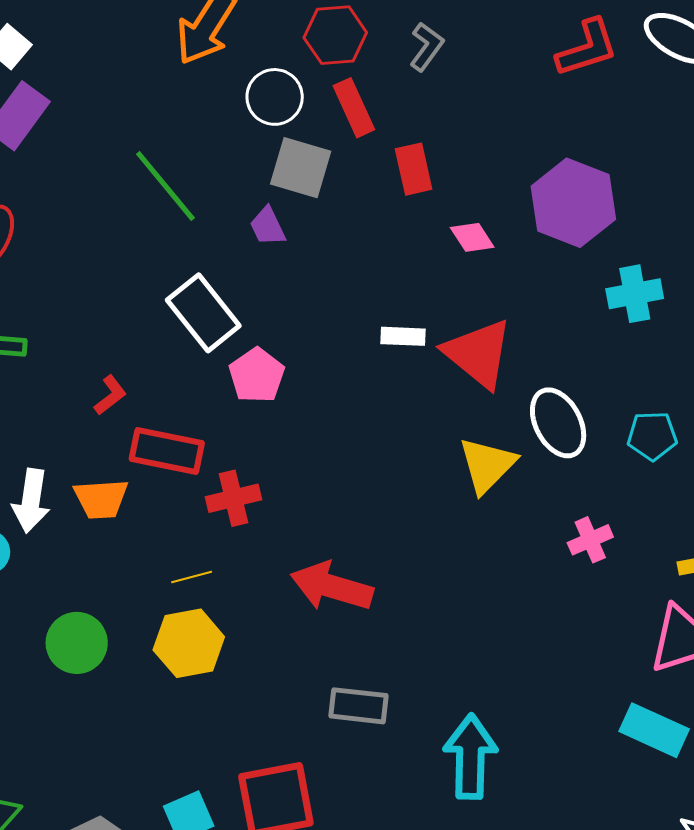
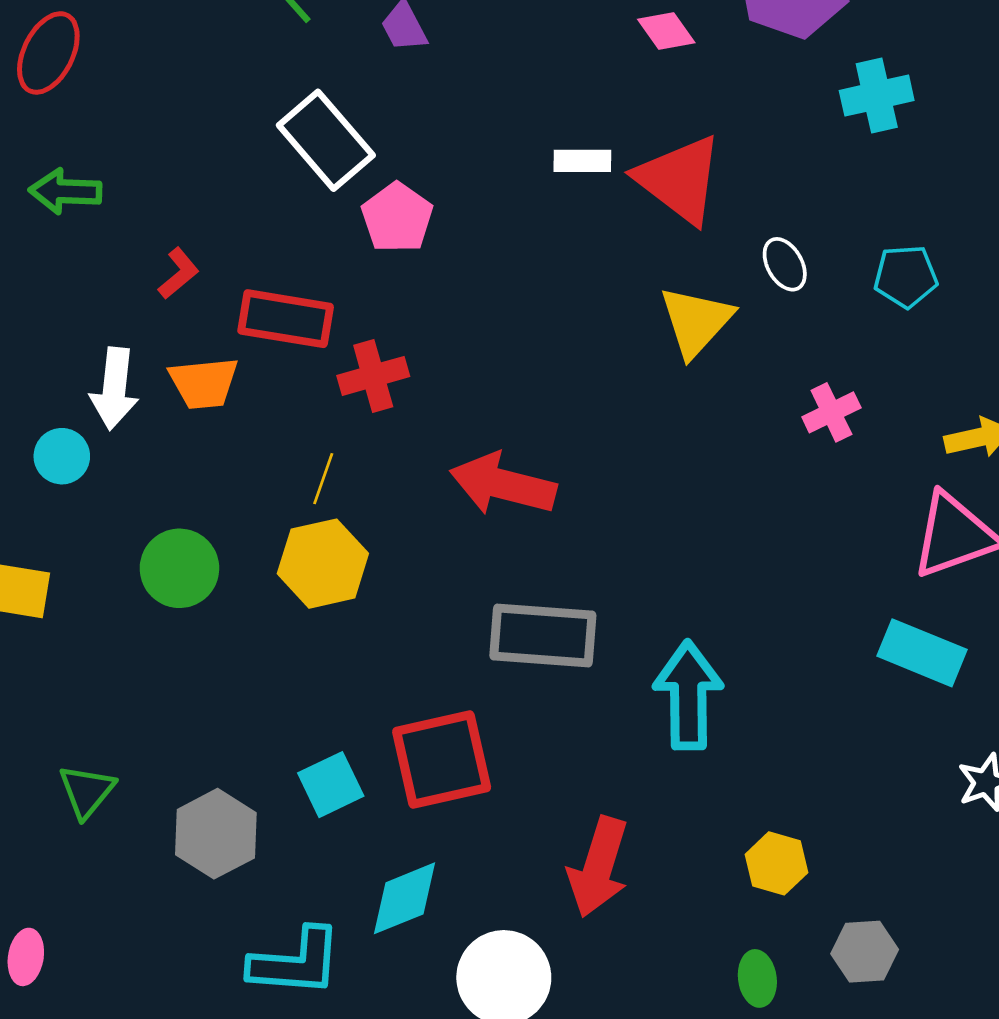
red L-shape: (110, 395) -> (179, 273), moved
white ellipse: (558, 423) -> (785, 264), size x0.6
yellow line: (192, 577) -> (323, 479), turned -54
gray rectangle: (359, 706) -> (543, 635), size x1.4

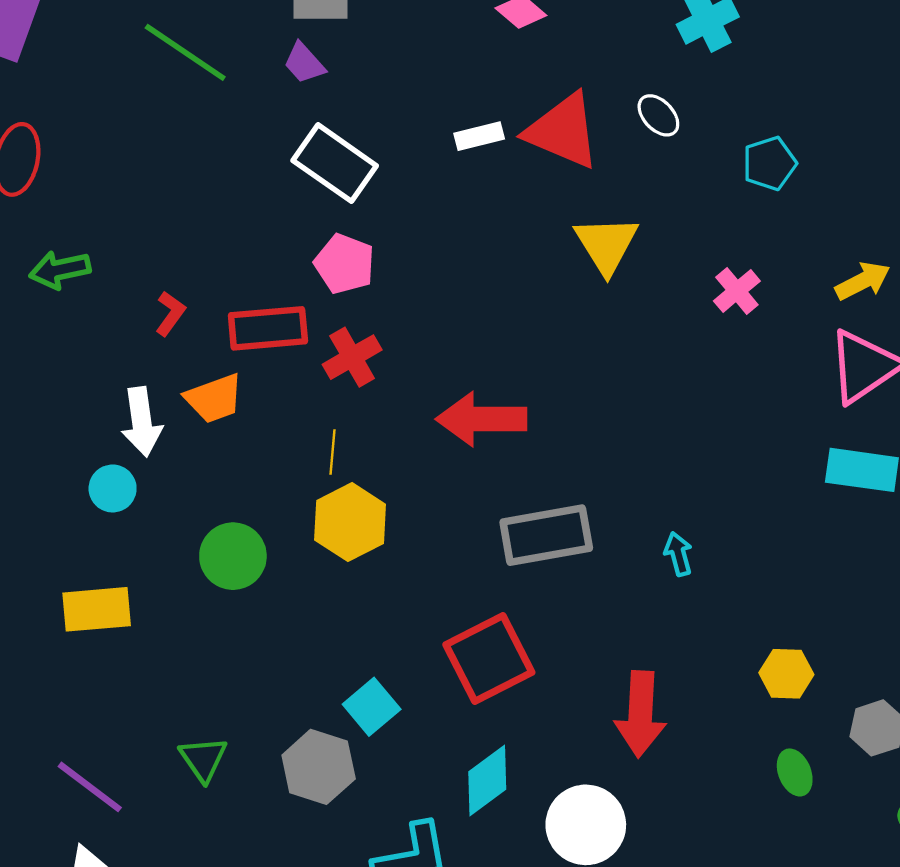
white rectangle: (326, 140) -> (335, 163), moved
pink pentagon: (397, 218) -> (344, 264), moved
white ellipse: (785, 264) -> (658, 115), moved
cyan arrow: (688, 695) -> (678, 554), size x0.5
cyan square: (331, 785) -> (372, 707), moved

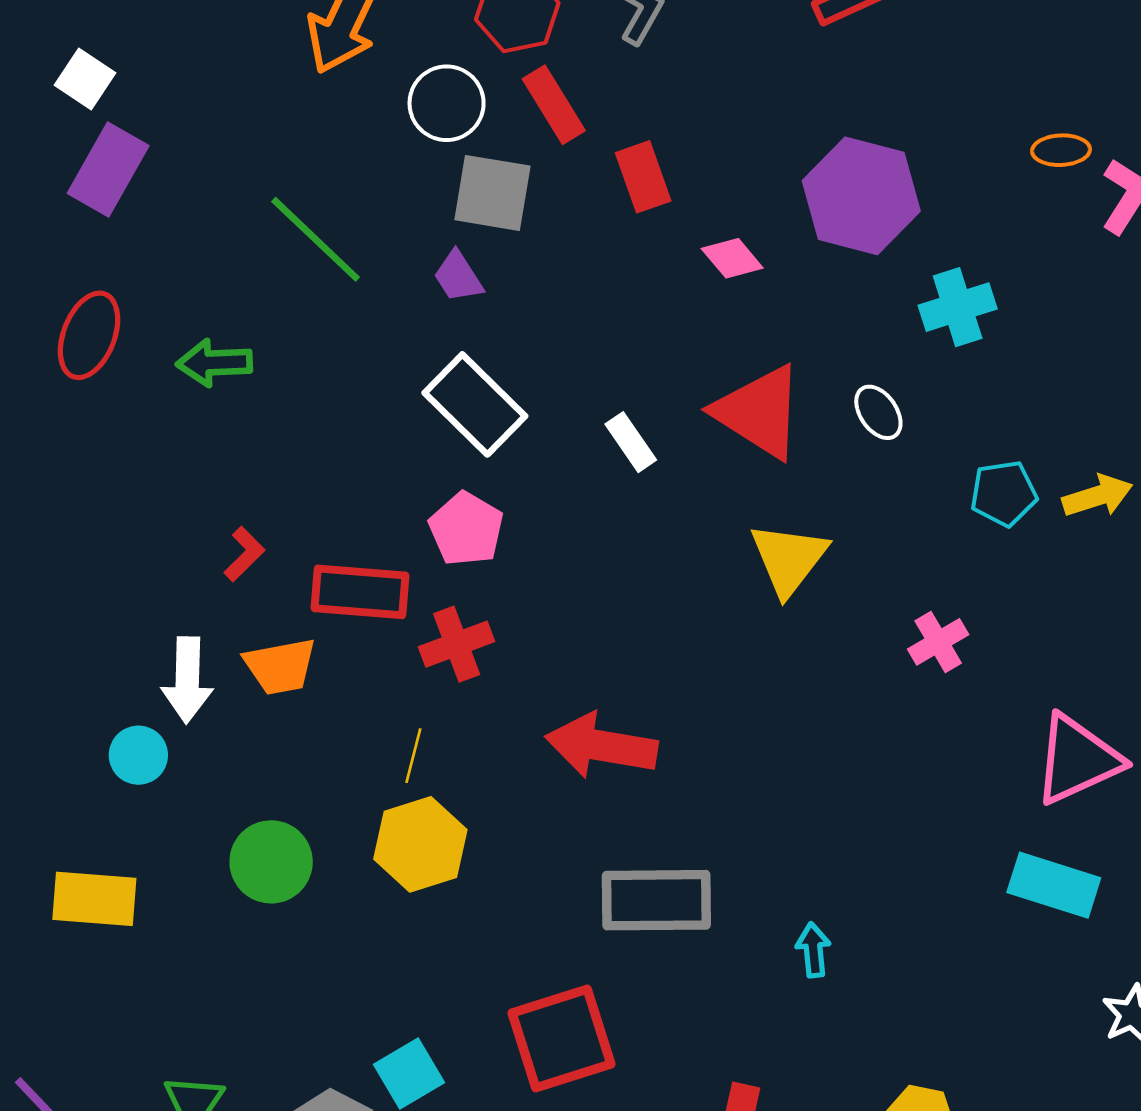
white rectangle: (479, 136) -> (631, 442), moved, turned 60
green arrow: (60, 270) -> (214, 363), moved
yellow arrow: (863, 281) -> (1098, 496), moved

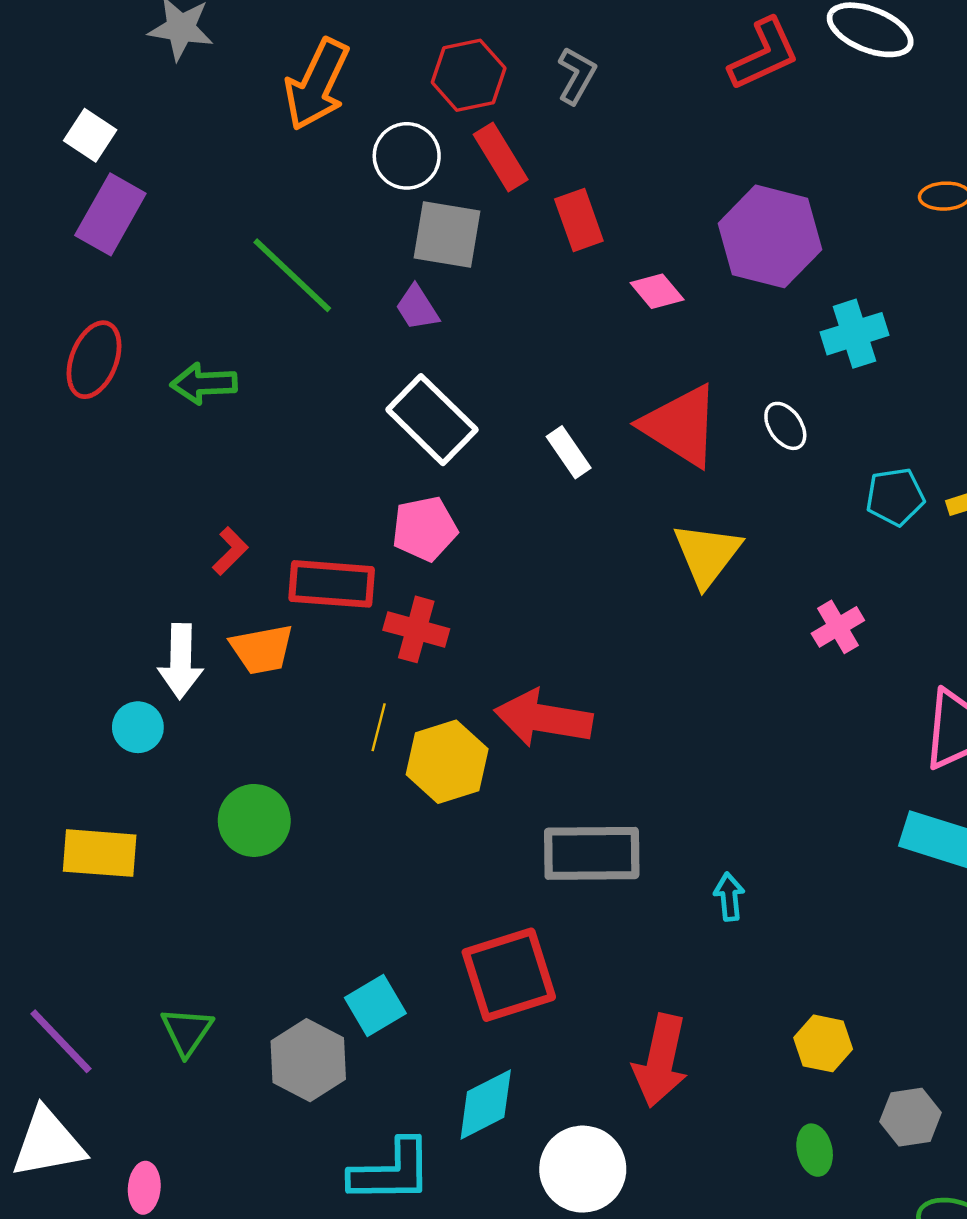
pink pentagon: (466, 529) -> (425, 529), turned 30
red cross: (457, 644) -> (416, 629), turned 36
yellow hexagon: (420, 844) -> (447, 762), moved

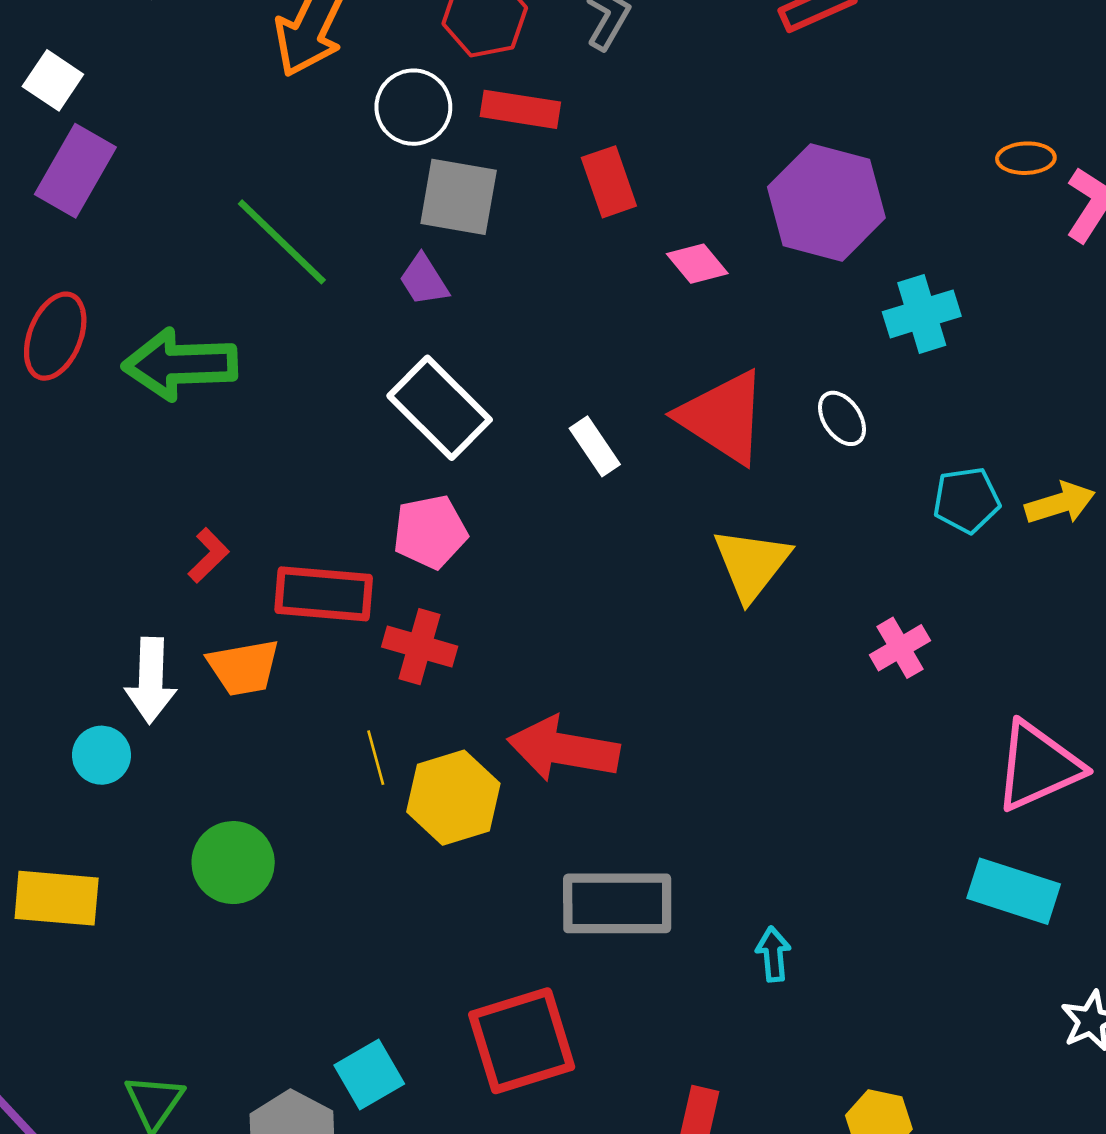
red rectangle: (501, 157) -> (520, 109), turned -50
green arrow: (204, 384) -> (180, 364), size x1.5
yellow line: (379, 727) -> (376, 758), turned -30

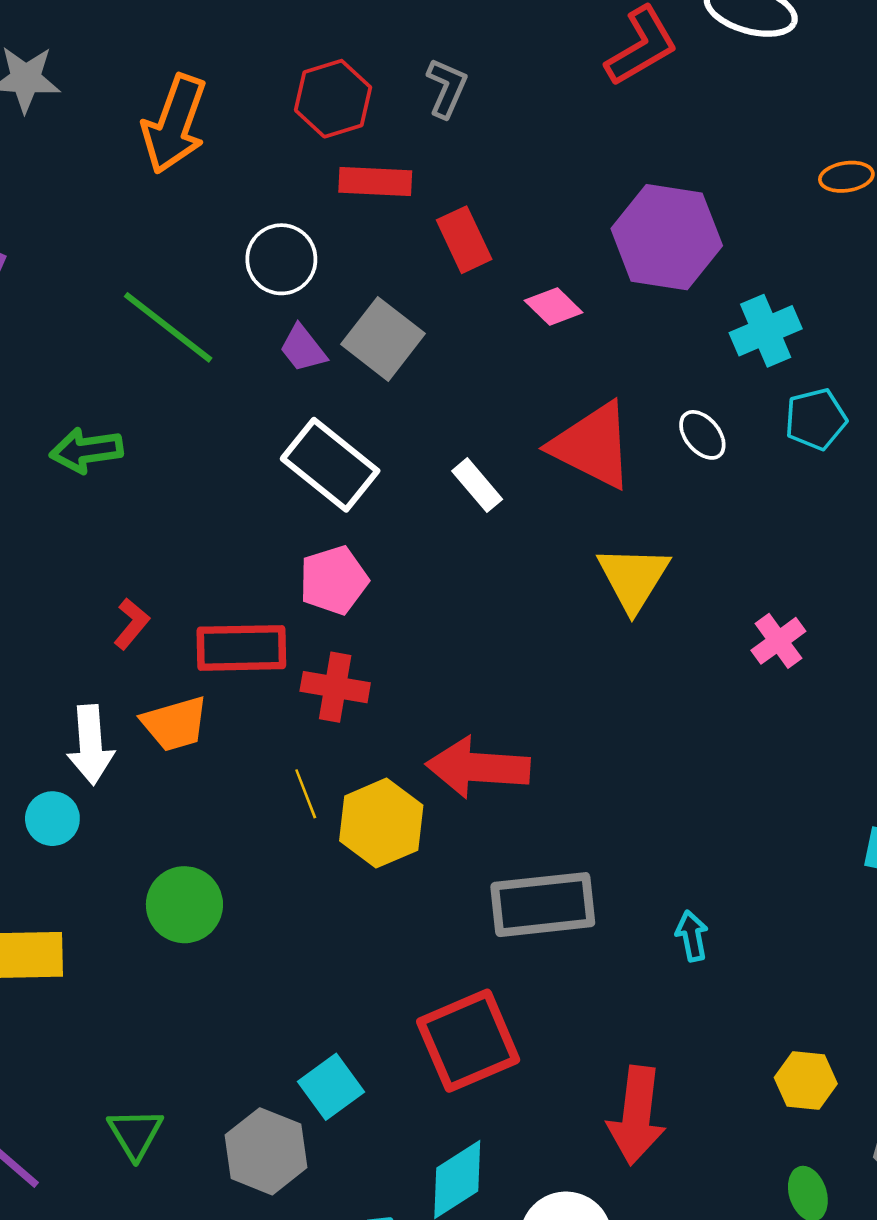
white circle: (413, 107) -> (281, 259), moved
gray square: (459, 197) -> (383, 339), moved, turned 34
green arrow: (180, 364) -> (86, 450), size x0.7
cyan pentagon: (966, 500) -> (816, 419), moved

